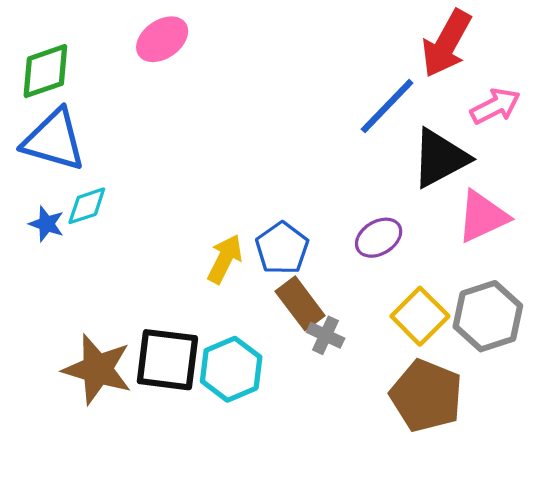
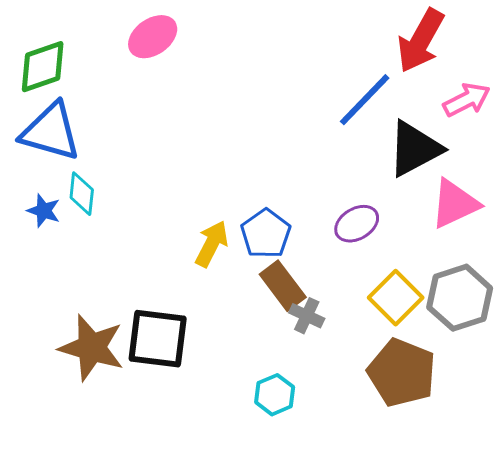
cyan diamond: (87, 206) -> (82, 194), turned -66
cyan hexagon: (231, 369) -> (275, 395), moved, size x0.7

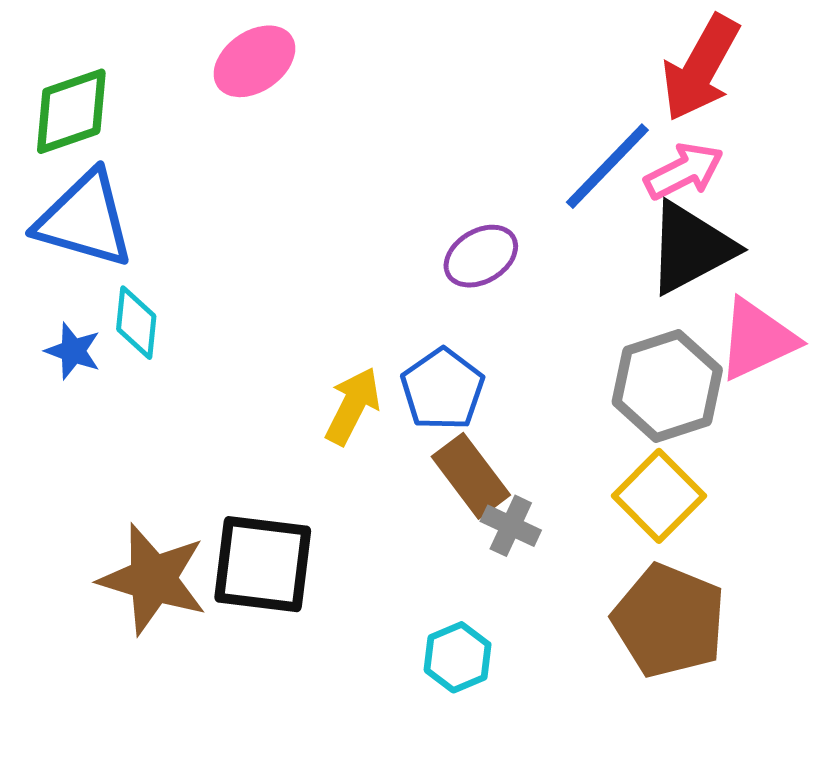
pink arrow: (467, 100) -> (684, 171), moved
purple ellipse: (357, 224) -> (481, 256), moved
gray hexagon: (460, 298) -> (667, 386), moved

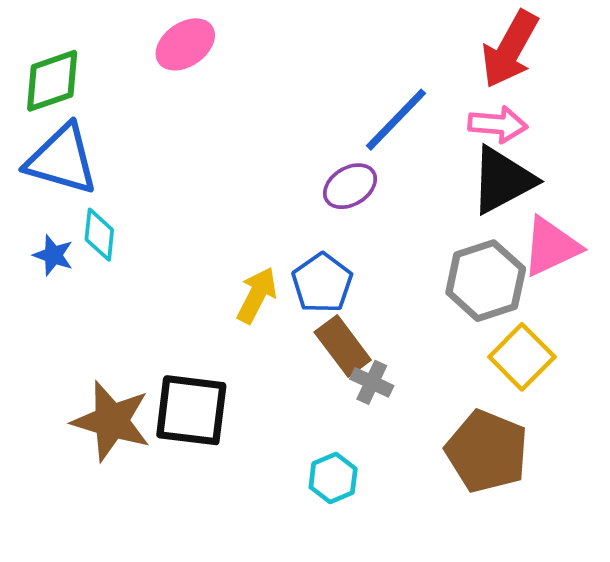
blue line: (607, 166) -> (396, 120), moved
pink arrow: (684, 171) -> (498, 124), turned 32
yellow square: (659, 496) -> (522, 357), moved

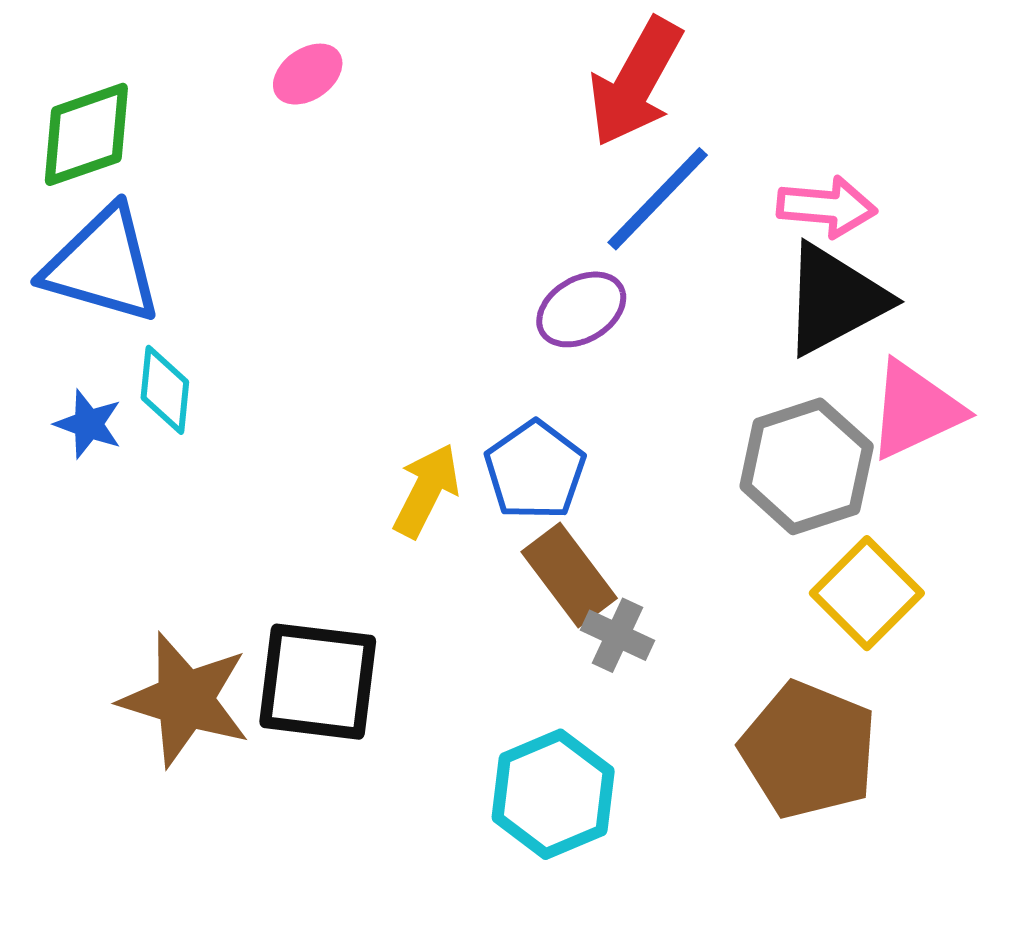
pink ellipse: (185, 44) -> (308, 74), size x0.7
red arrow: (510, 49) -> (636, 82), moved
cyan hexagon: (333, 478) -> (553, 794), size x1.5

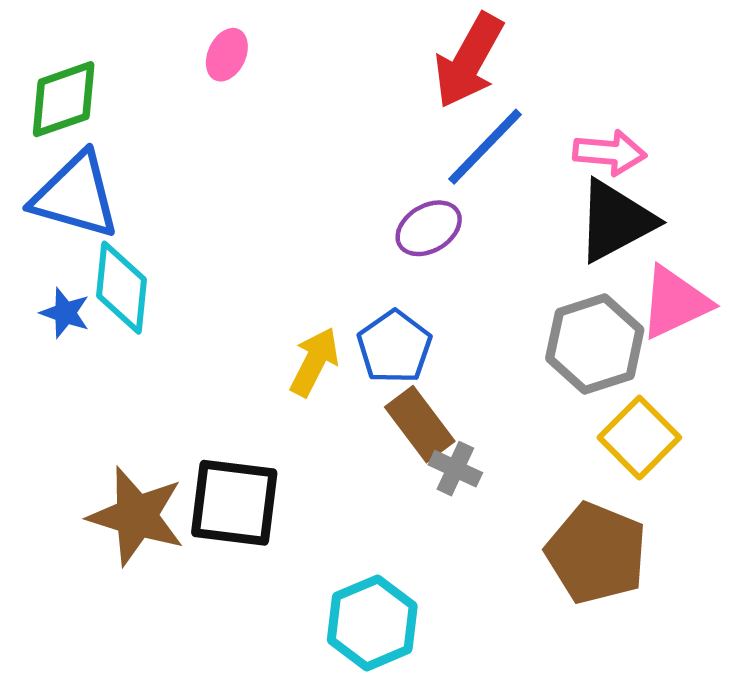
pink ellipse: (308, 74) -> (227, 55), turned -30
cyan diamond: (165, 390) -> (122, 288), size x1.4
cyan hexagon: (553, 794) -> (372, 623), moved

